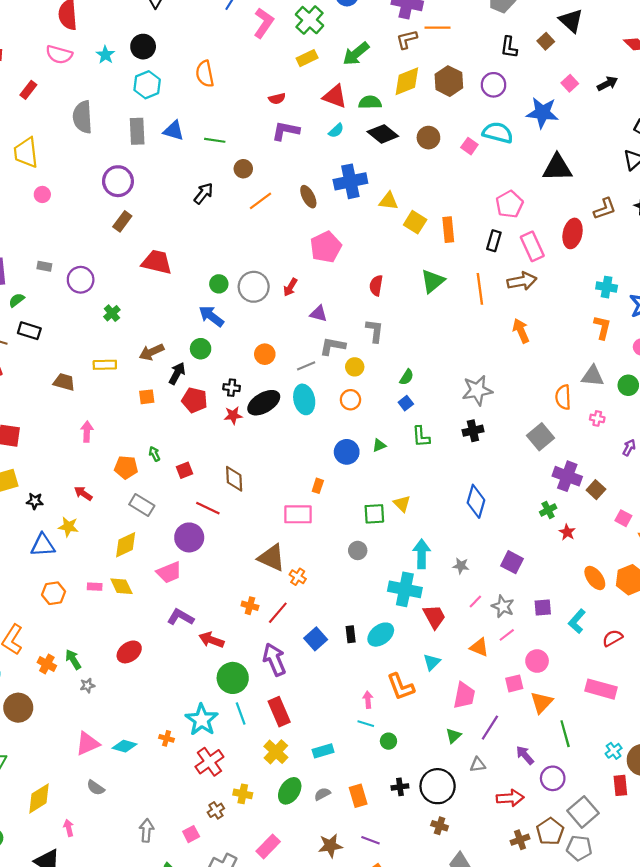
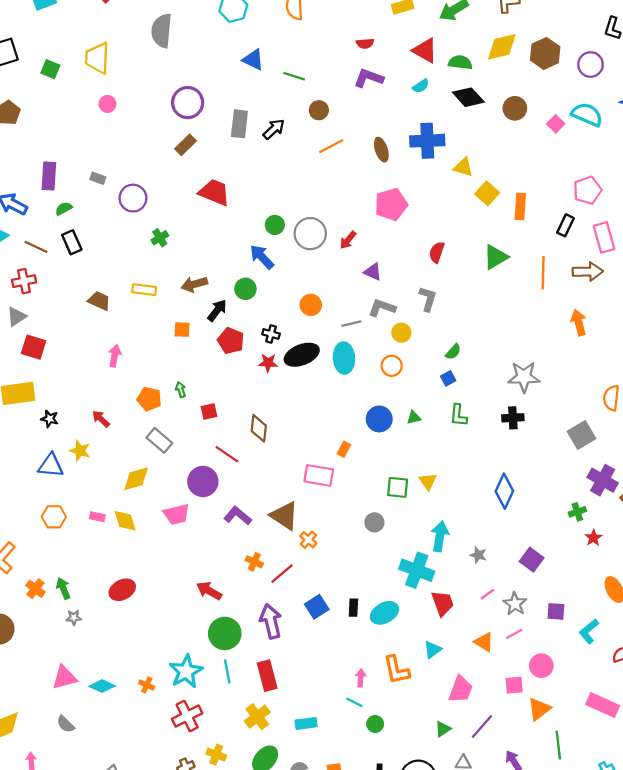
gray rectangle: (137, 131) -> (239, 124), moved
black rectangle: (29, 331) -> (72, 242), turned 40
purple L-shape: (180, 617) -> (238, 516), moved

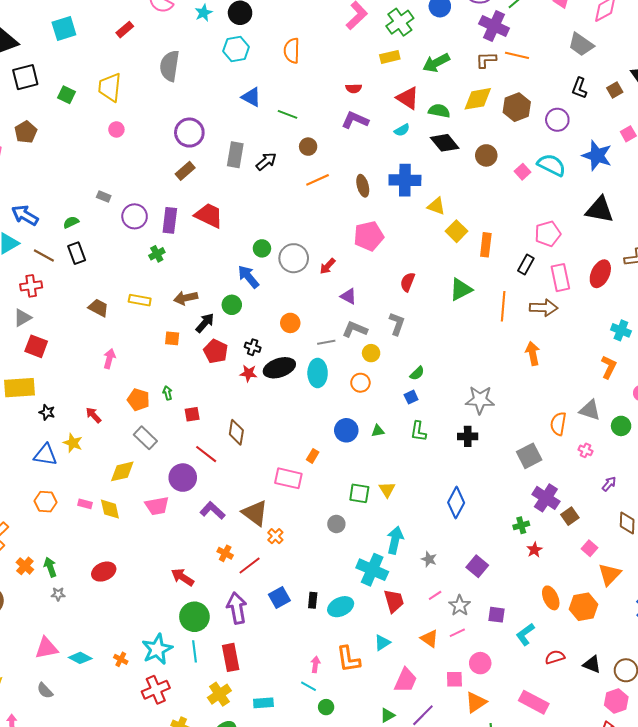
purple rectangle: (49, 176) -> (170, 220), moved

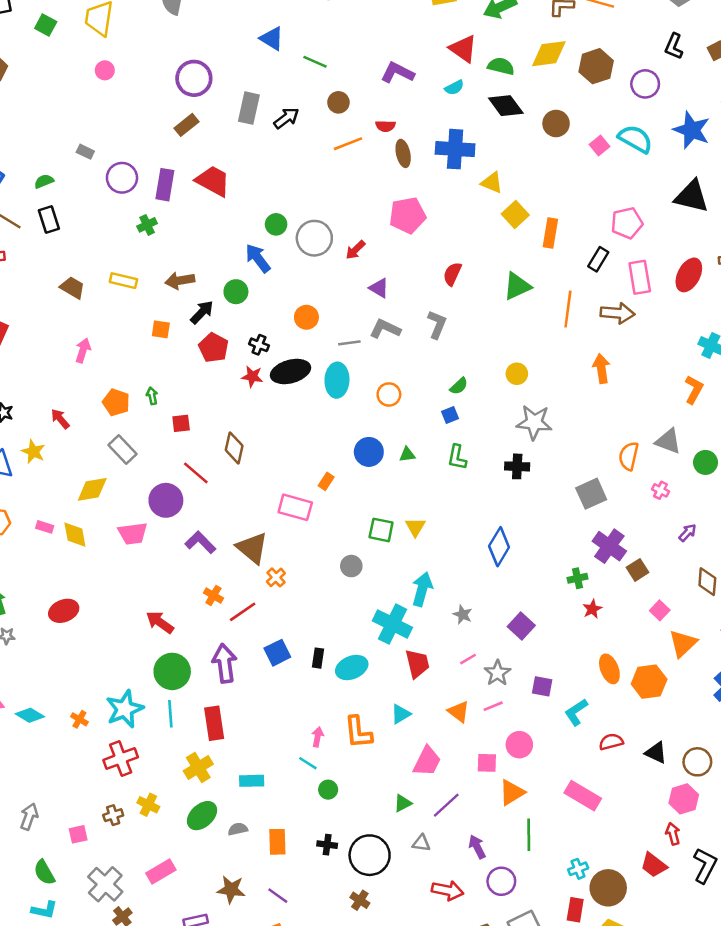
red semicircle: (354, 88) -> (385, 126), moved
yellow circle: (371, 353) -> (517, 374), moved

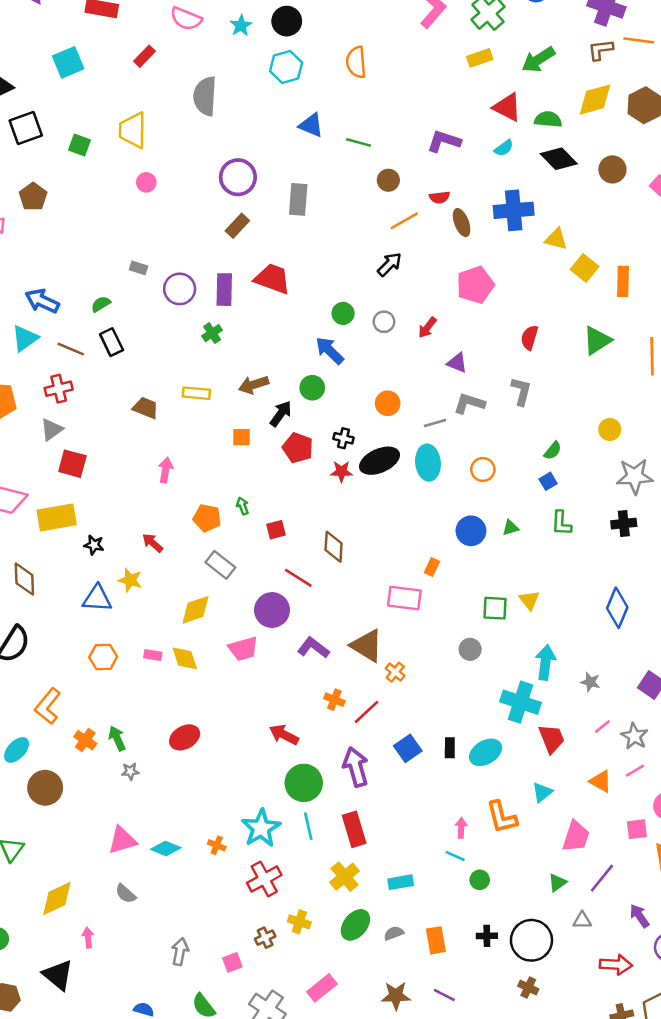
black arrow: (286, 118) -> (390, 264), moved
gray circle: (314, 238) -> (384, 322), size x0.6

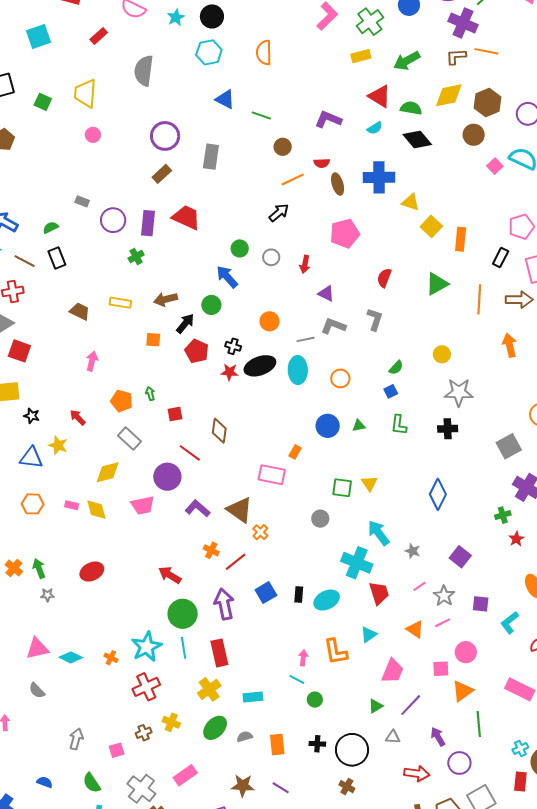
brown circle: (612, 169) -> (474, 135), moved
red arrow: (427, 328) -> (305, 264), turned -30
cyan arrow: (545, 662) -> (379, 533), turned -48

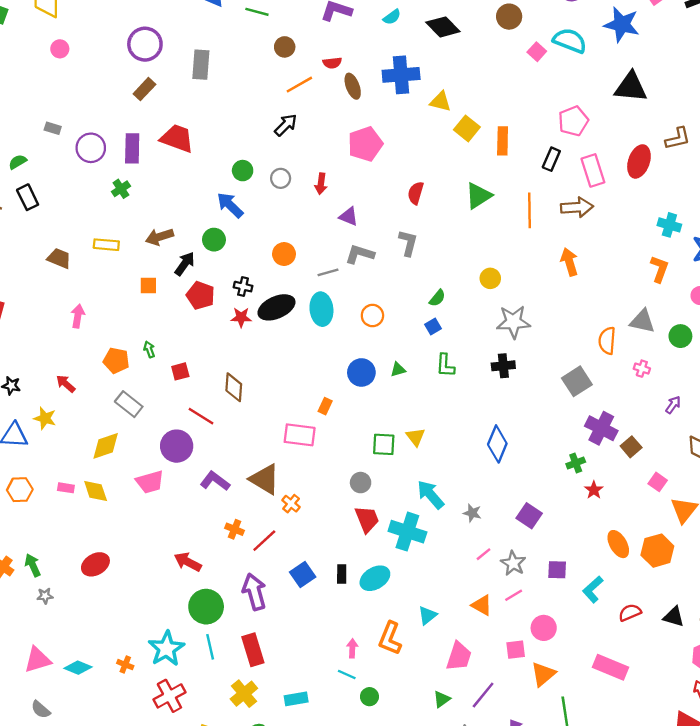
red trapezoid: (379, 593) -> (367, 519), moved
orange L-shape: (336, 652) -> (390, 638), turned 36

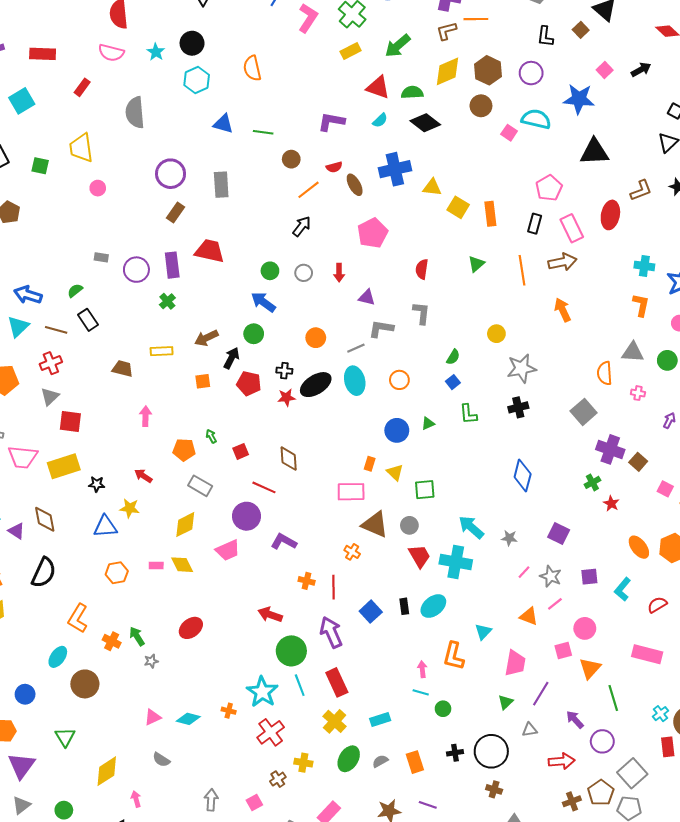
green triangle: (478, 196) -> (476, 264), size x0.7
yellow triangle: (416, 437) -> (395, 472), moved
brown triangle: (265, 479) -> (375, 524), moved
red line: (264, 541) -> (334, 587), turned -40
pink triangle: (38, 660) -> (153, 717), size x0.7

